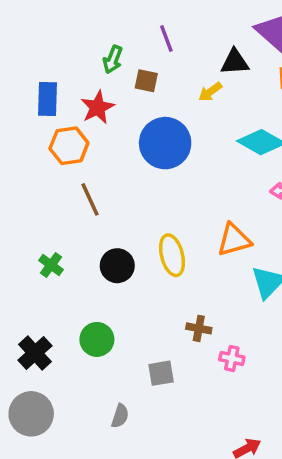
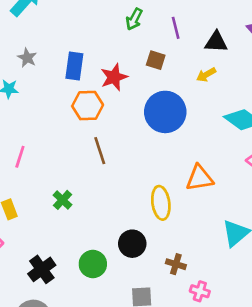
green arrow: (113, 60) -> (134, 19), moved
black triangle: (235, 62) -> (216, 42), moved
orange triangle: (234, 240) -> (200, 178), moved
black circle: (117, 266) -> (132, 244), moved

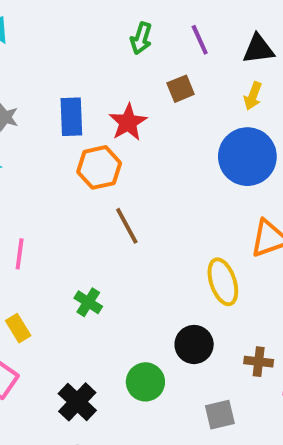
brown square: (156, 60) -> (181, 89), turned -30
yellow arrow: (206, 75) -> (253, 96), turned -30
blue circle: (165, 112) -> (247, 157), moved

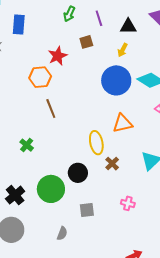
blue rectangle: (71, 117) -> (19, 24), moved
brown cross: (259, 362) -> (112, 164), moved, turned 32
green circle: (145, 382) -> (51, 189), size x1.4

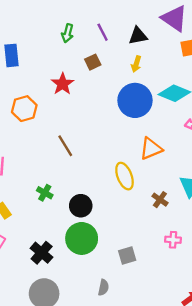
orange hexagon: (40, 77) -> (24, 109), moved
brown cross: (112, 164) -> (160, 200), moved
black circle: (78, 173) -> (81, 206), moved

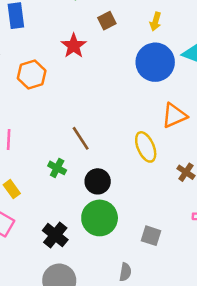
brown line: (65, 146) -> (81, 138), moved
gray square: (127, 256) -> (151, 236), turned 36

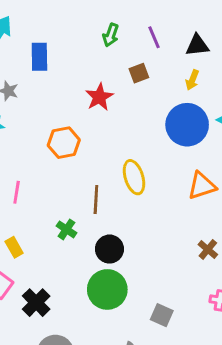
orange hexagon: (32, 75) -> (64, 143), moved
brown line: (81, 138) -> (96, 200), turned 30
yellow ellipse: (146, 147) -> (134, 177), moved
black cross: (55, 235) -> (36, 303), moved

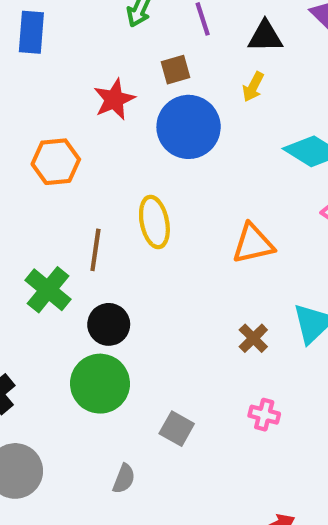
blue circle: (187, 125) -> (189, 127), moved
green cross: (66, 229) -> (48, 290), size x1.5

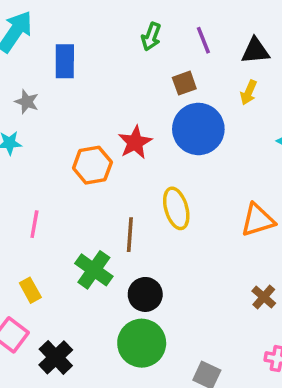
red star: (114, 99) -> (135, 142), moved

